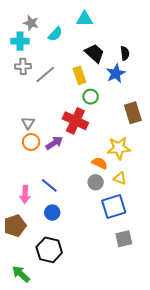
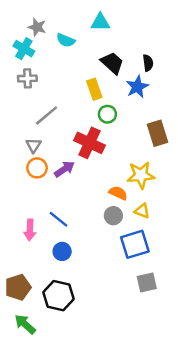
cyan semicircle: (55, 34) -> (66, 40), turned 70
cyan cross: (20, 41) -> (24, 49), turned 30
gray line: (45, 74) -> (47, 115), moved
brown pentagon: (15, 226) -> (18, 287), moved

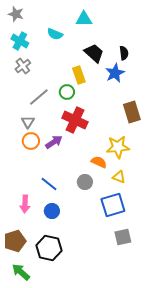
gray star: (37, 27) -> (16, 14), moved
gray cross: (27, 78) -> (23, 66), turned -35
green circle: (107, 114) -> (67, 92), moved
gray circle: (113, 216) -> (85, 182), moved
pink arrow: (30, 230) -> (25, 204), moved

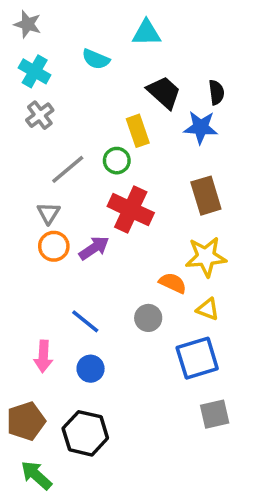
blue star: (115, 73) -> (201, 127), turned 30
brown rectangle: (132, 112) -> (206, 196), moved

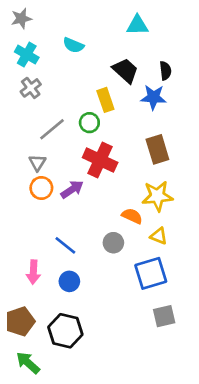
gray star: (28, 24) -> (21, 19), turned -30
cyan triangle: (146, 33) -> (137, 25), moved

